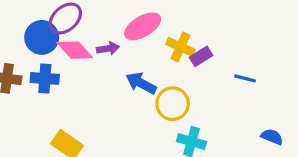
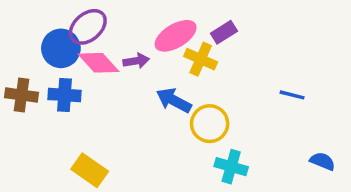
yellow cross: (180, 47) -> (201, 59), moved
purple rectangle: (201, 56) -> (224, 32), moved

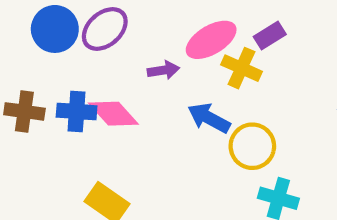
blue circle: (61, 48) -> (55, 29), moved
pink diamond: (99, 63) -> (113, 114), moved

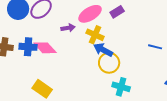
yellow cross: (242, 68) -> (95, 35), moved
blue arrow: (209, 118) -> (103, 50), moved

